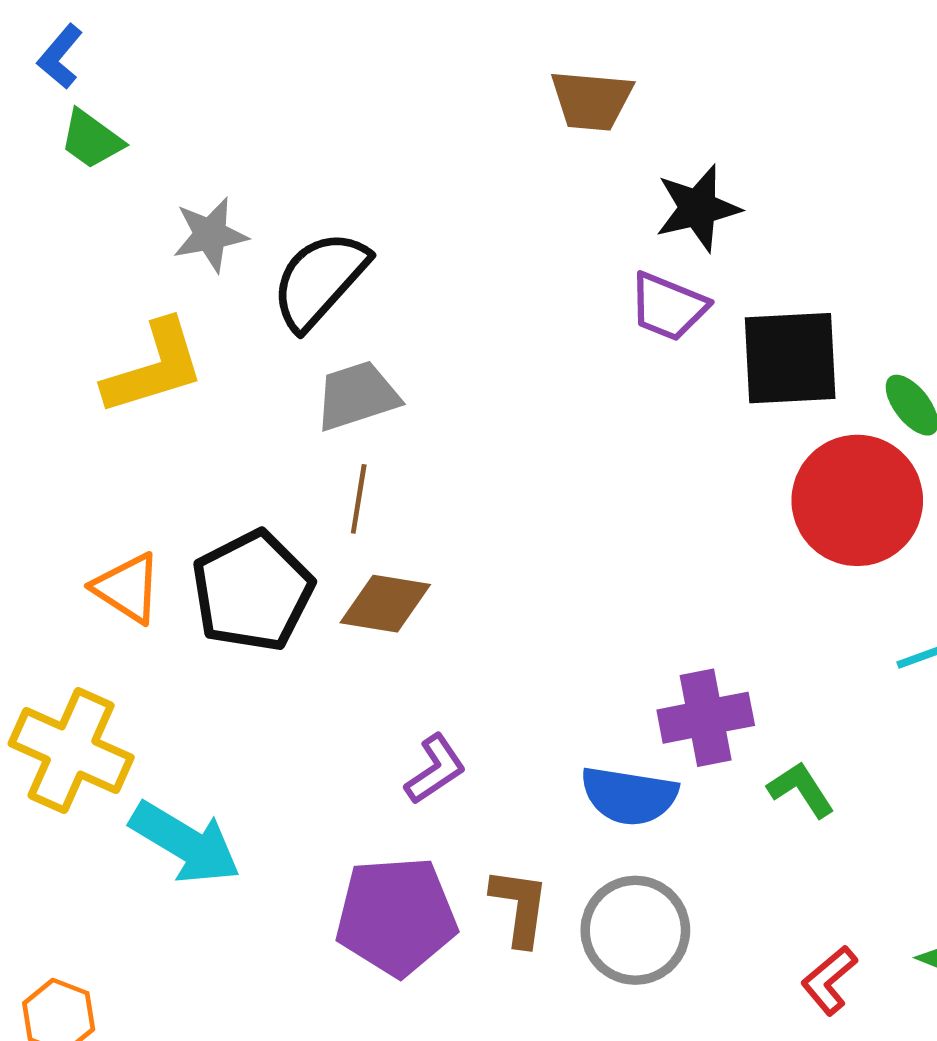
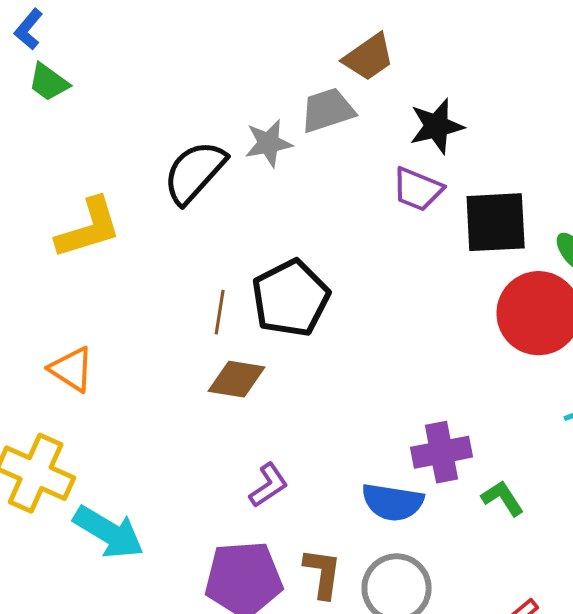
brown trapezoid: (592, 100) -> (369, 57), turned -40
gray star: (210, 235) -> (269, 143), moved
gray trapezoid: (357, 396) -> (328, 110), moved
black pentagon: (252, 591) -> (291, 298), moved

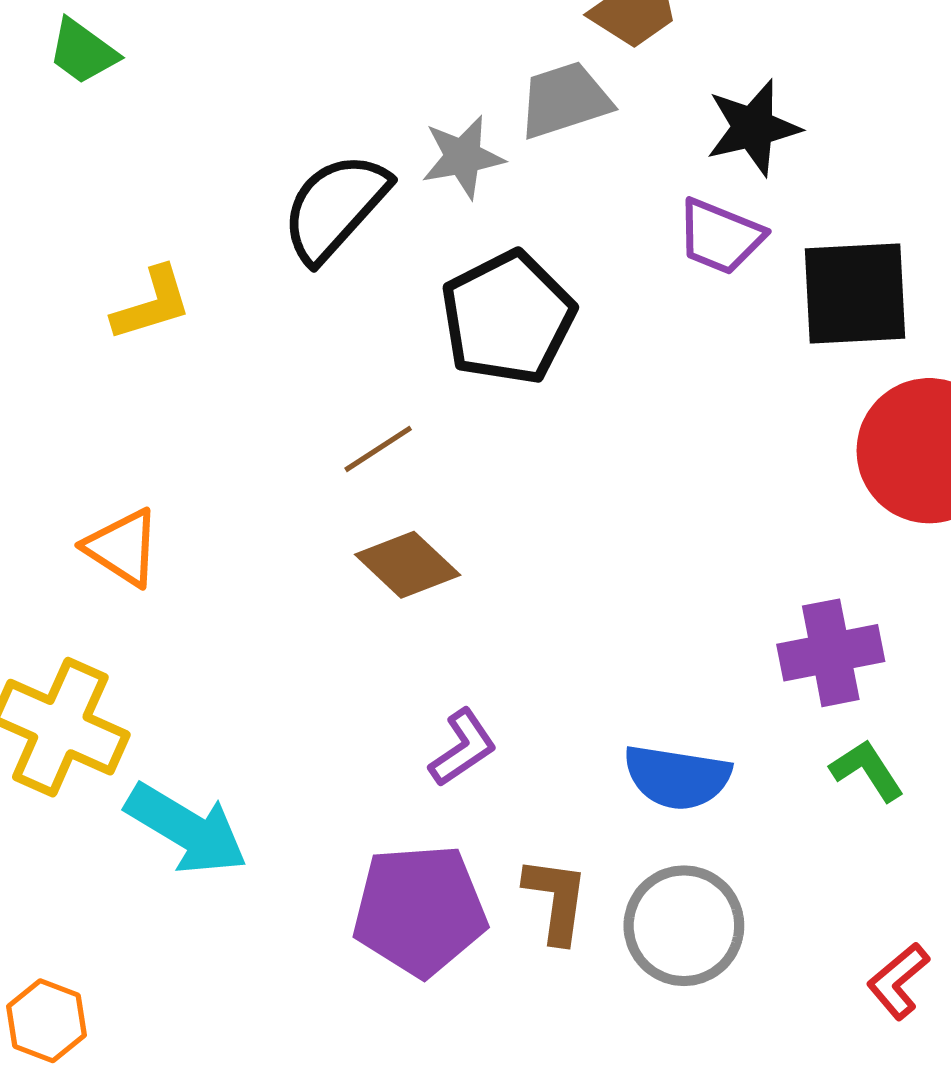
yellow L-shape: (89, 228) -> (152, 304), size x0.7
black pentagon: (291, 298) -> (508, 318), moved
brown line: (220, 312) -> (378, 449), turned 48
brown diamond: (237, 379) -> (408, 565), turned 34
purple cross: (442, 452) -> (831, 653), moved

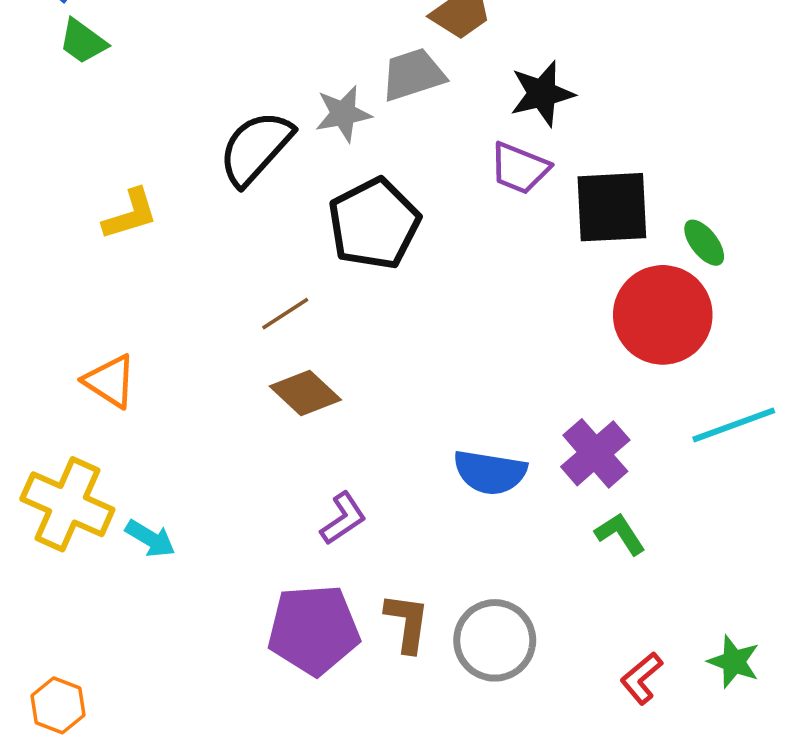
purple cross: (831, 653) -> (595, 453), turned -30
blue semicircle: (677, 777) -> (490, 472), moved
cyan arrow: (186, 829) -> (150, 539), moved, size x0.6

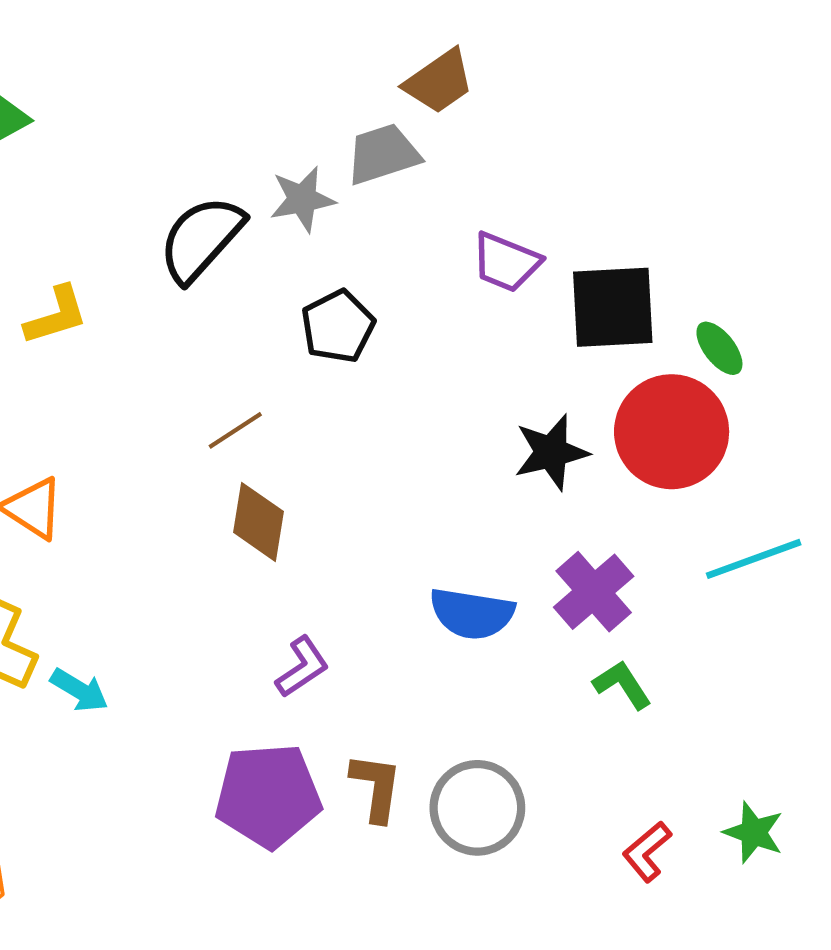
black star: (542, 94) -> (551, 452), moved
black pentagon: (374, 224) -> (338, 326), size x0.7
brown diamond: (305, 393) -> (259, 522), turned 56

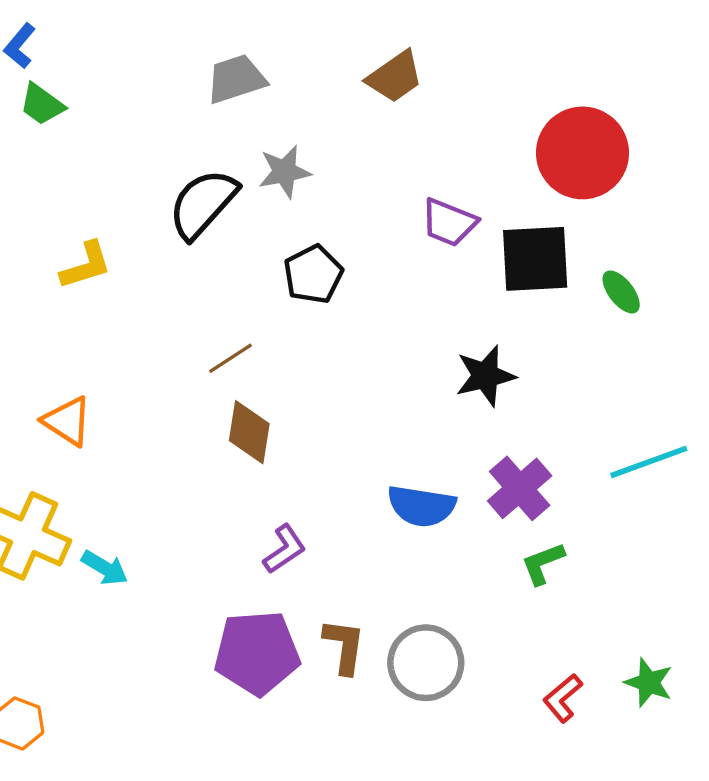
gray trapezoid: (383, 154) -> (236, 79), moved
red circle: (672, 432) -> (583, 153), moved
green L-shape: (622, 685) -> (543, 563), turned -78

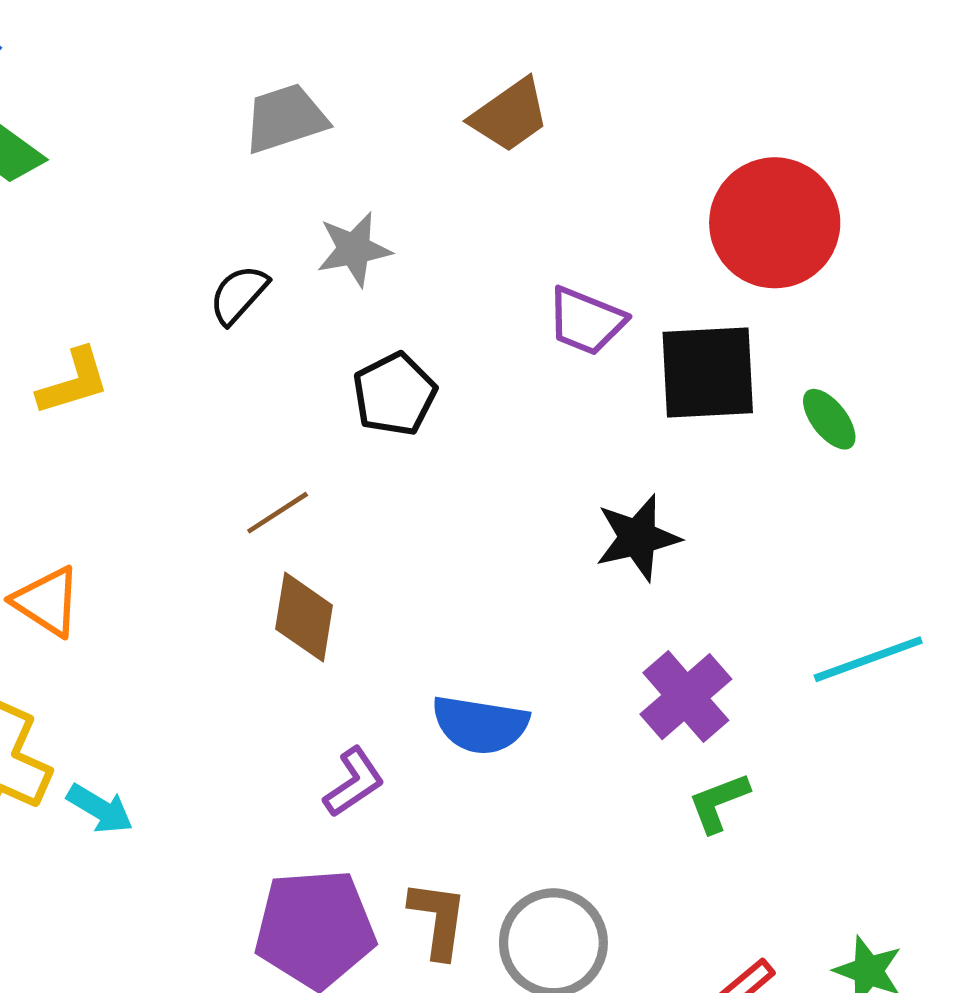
black semicircle: (203, 204) -> (239, 295), size x0.6
blue semicircle: (421, 506) -> (480, 725), moved

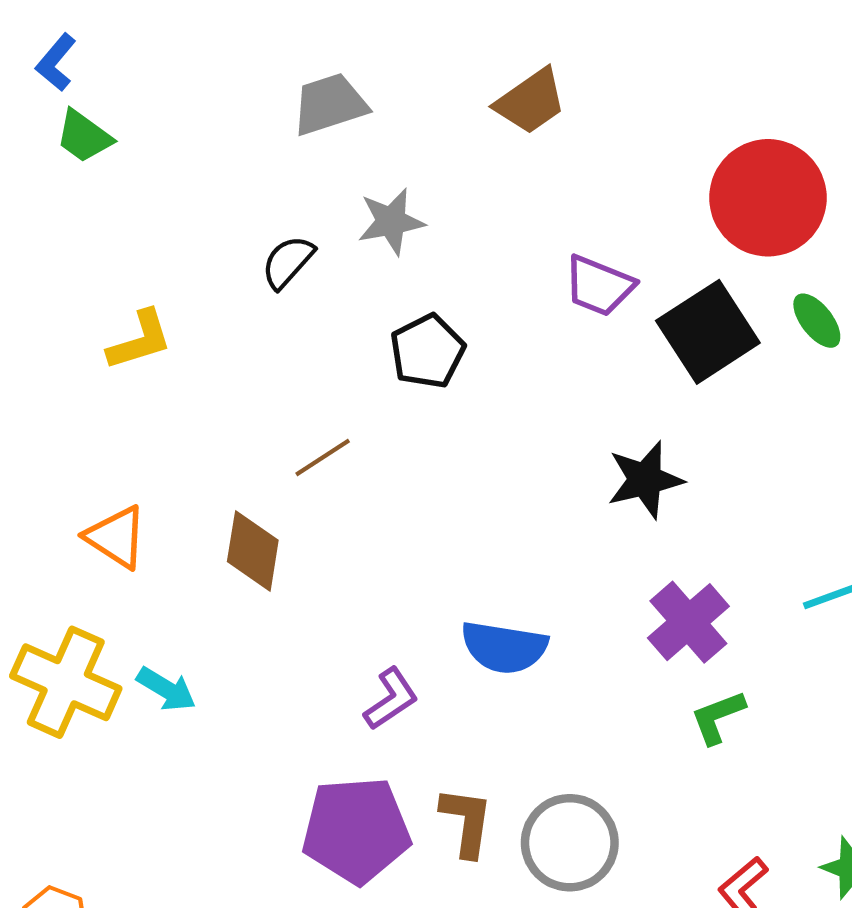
black square: (708, 372) -> (708, 332), turned -30
green ellipse: (829, 419) -> (817, 321), moved
brown diamond: (304, 617) -> (253, 551), moved
cyan arrow: (100, 809) -> (166, 689), moved

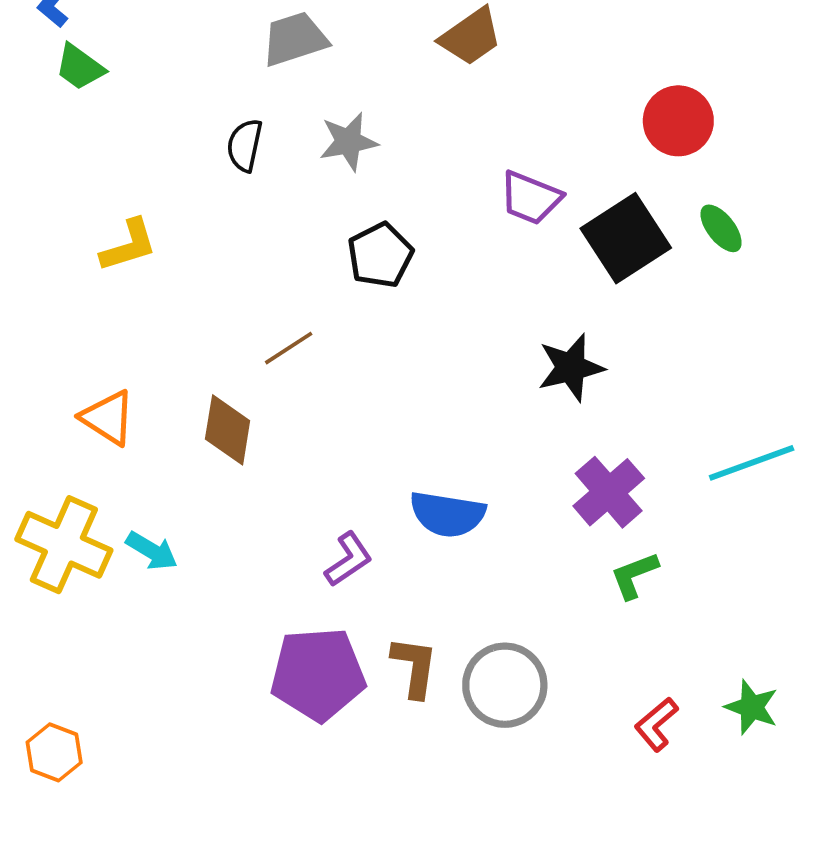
red circle: (768, 198) -> (678, 121), size x0.7
black semicircle: (288, 262) -> (245, 145), moved, turned -30

